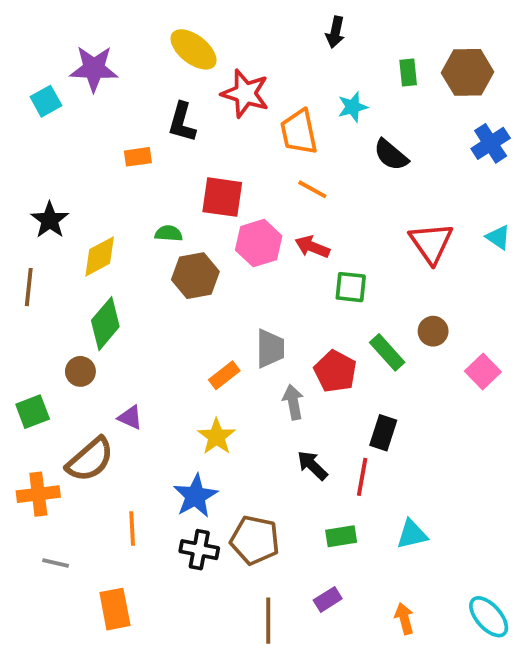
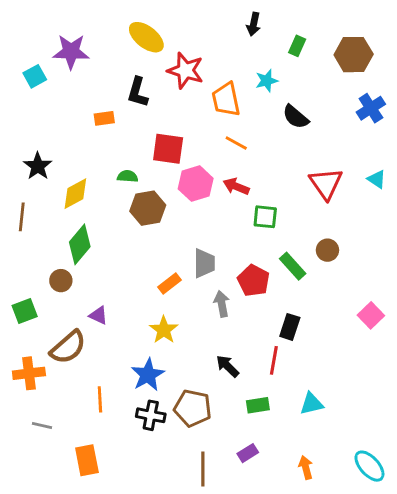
green rectangle: (408, 72) -> (297, 46), moved, turned 30
pink square: (483, 371) -> (371, 315), moved
black arrow: (312, 465) -> (227, 366), moved

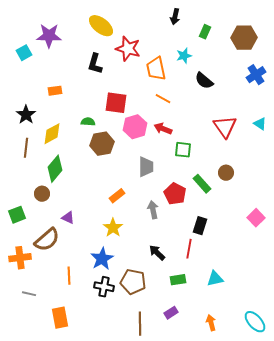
orange rectangle: (104, 118) -> (55, 91), moved
brown line: (22, 217) -> (26, 148), moved
gray trapezoid: (204, 263) -> (146, 167), moved

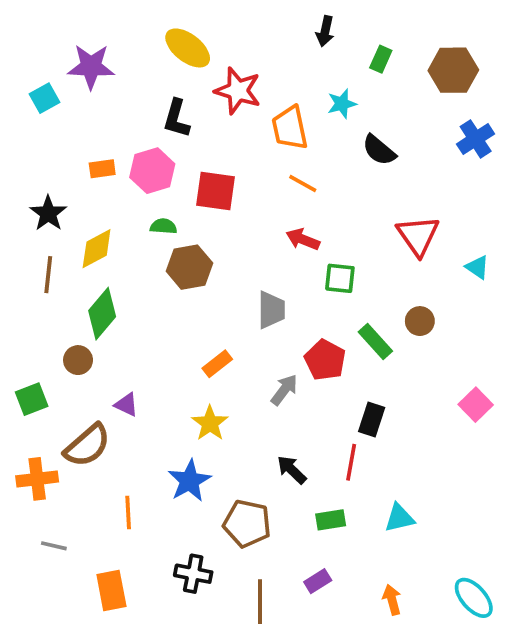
cyan triangle: (260, 124) -> (477, 267), moved
pink hexagon: (135, 127) -> (152, 171), moved
gray arrow: (153, 210) -> (284, 390), turned 48
black cross: (104, 287) -> (193, 574), moved

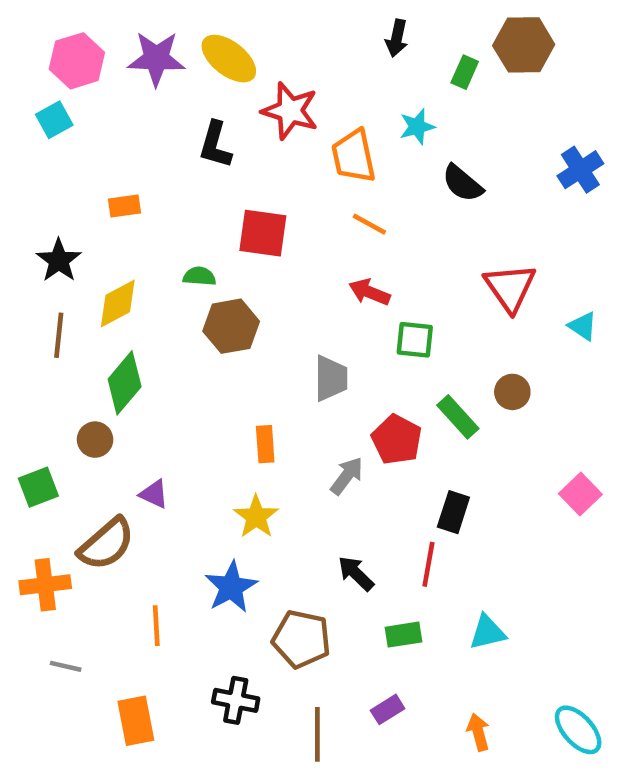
purple star: (91, 67) -> (156, 59), moved
brown hexagon: (453, 70) -> (524, 45), moved
pink hexagon: (152, 171) -> (77, 61), moved
orange rectangle: (217, 364) -> (265, 444), turned -56

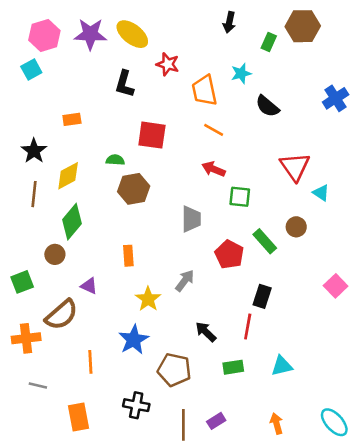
red star: (290, 111) -> (168, 64), size x0.7
cyan triangle: (583, 326) -> (321, 193), moved
orange rectangle: (265, 444) -> (128, 256), moved
gray arrow: (347, 476) -> (185, 281), moved
purple rectangle: (388, 709) -> (216, 421), moved

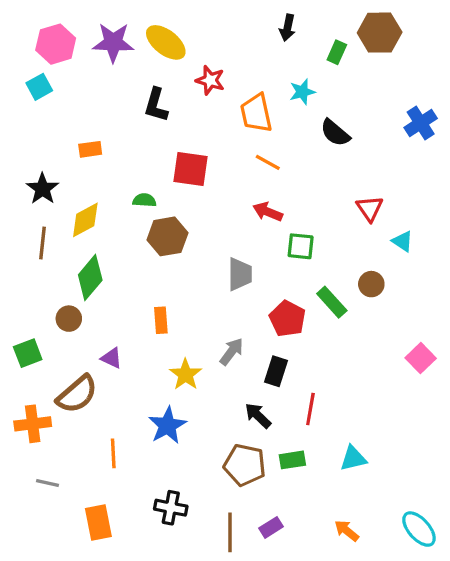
red triangle: (295, 167) -> (370, 208), size x0.7
black rectangle: (262, 296) -> (276, 371), moved
brown pentagon: (174, 370) -> (245, 465), moved
orange arrow: (277, 424) -> (347, 531), turned -36

